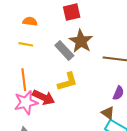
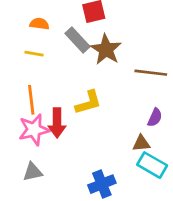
gray rectangle: (64, 51) -> (77, 40), moved
red arrow: (44, 97) -> (57, 123), turned 65
brown triangle: (108, 113) -> (141, 143), turned -40

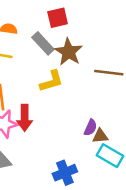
yellow L-shape: (88, 103) -> (51, 81), moved
purple semicircle: (155, 117) -> (90, 128), moved

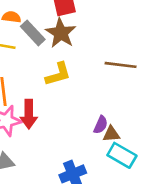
gray rectangle: (43, 43) -> (33, 33), moved
brown star: (69, 52) -> (61, 33), moved

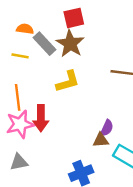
brown triangle: (111, 134) -> (101, 140), moved

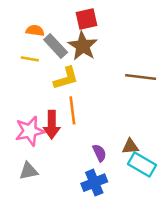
yellow L-shape: (68, 81) -> (66, 78), moved
orange line: (18, 97) -> (72, 110), moved
purple semicircle: (107, 128) -> (99, 153), moved, turned -49
brown triangle: (101, 140) -> (130, 147), moved

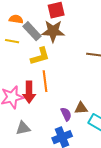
brown star: (83, 46) -> (53, 31), turned -30
brown triangle: (130, 147) -> (81, 108), moved
gray triangle: (29, 171) -> (23, 128), moved

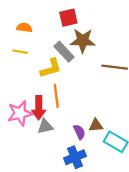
gray rectangle: (32, 31) -> (64, 52), moved
brown star: (53, 31) -> (83, 41), moved
gray triangle: (23, 128) -> (45, 126), moved

